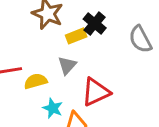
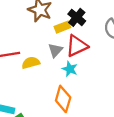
red triangle: (96, 92) -> (77, 46), moved
cyan star: (53, 108) -> (70, 69), moved

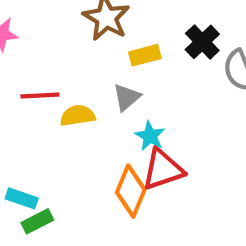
black cross: (77, 17) -> (202, 42), moved
red triangle: (77, 46) -> (163, 169), moved

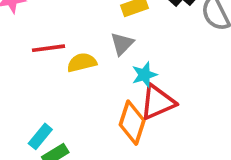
cyan star: (150, 136) -> (144, 75), turned 30
cyan rectangle: (22, 198) -> (40, 136), turned -65

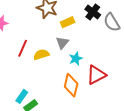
red line: (49, 48) -> (23, 48), turned -54
red triangle: (158, 102) -> (96, 75), moved

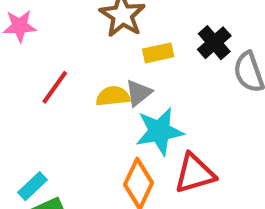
yellow semicircle: (41, 55) -> (113, 96), moved
cyan star: (76, 59) -> (159, 131), size x1.6

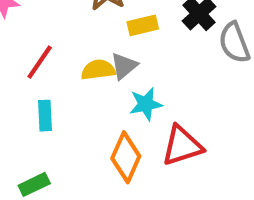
cyan star: (159, 131) -> (146, 104), size x0.7
cyan rectangle: (33, 186) -> (45, 116), moved, turned -48

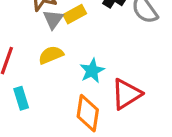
gray triangle: (124, 66) -> (53, 19), moved

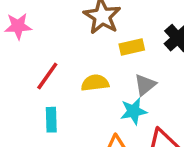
gray triangle: (53, 19) -> (145, 85), moved

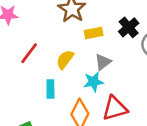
yellow semicircle: (95, 83) -> (65, 59), turned -48
cyan rectangle: (51, 120) -> (50, 89), moved

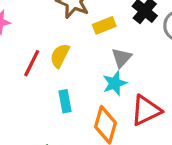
yellow semicircle: (65, 59) -> (60, 56), moved

